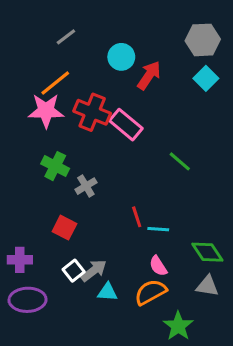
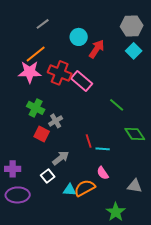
red square: (64, 228) -> (42, 134), moved
green diamond: (207, 252) -> (135, 134), moved
gray arrow: (94, 271) -> (61, 158), moved
orange semicircle: (151, 292) -> (85, 188), moved

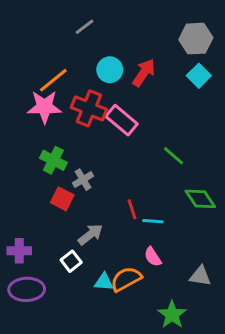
gray line: (43, 24) -> (84, 27), moved
cyan circle: (79, 37) -> (110, 70), moved

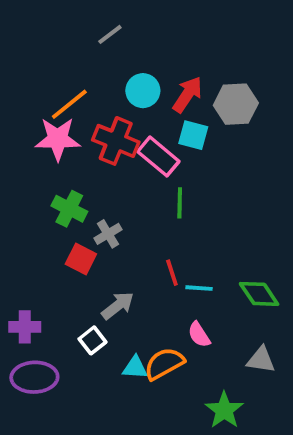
gray hexagon: (196, 39) -> (236, 104), moved
cyan square: (199, 76) -> (193, 135), moved, turned -30
green line: (174, 156) -> (180, 203), moved, turned 50
green diamond: (200, 199) -> (259, 294), moved

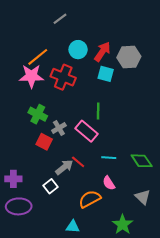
pink rectangle: (158, 156) -> (86, 131), moved
red line: (172, 273) -> (78, 162), moved, turned -32
gray triangle: (261, 360) -> (143, 197), turned 35
cyan triangle: (135, 368) -> (73, 227), moved

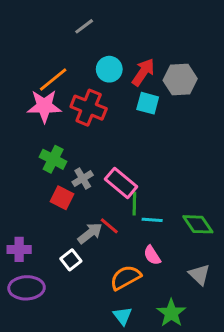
green line: (98, 111) -> (134, 204), moved
cyan triangle: (73, 227) -> (123, 316), moved, turned 48

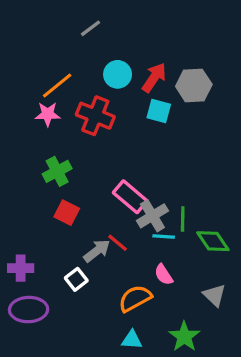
pink star: (44, 106) -> (48, 114), size x0.7
green cross: (53, 159) -> (57, 171), turned 35
gray cross: (83, 179) -> (152, 216), moved, size x1.4
green line: (134, 204) -> (183, 219), moved
cyan triangle: (123, 316) -> (132, 340), turned -48

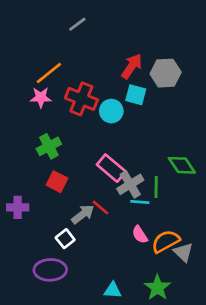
cyan circle: (118, 74) -> (111, 111), moved
green diamond: (213, 241) -> (182, 165), moved
purple cross: (21, 268) -> (18, 207), moved
orange semicircle: (135, 298) -> (166, 241), moved
purple ellipse: (29, 310) -> (50, 270), moved

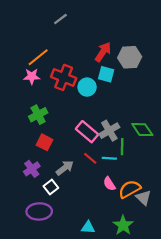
gray cross: (130, 184) -> (109, 131), moved
purple cross: (18, 207) -> (32, 169), moved, turned -35
red line: (100, 207) -> (90, 158), moved

